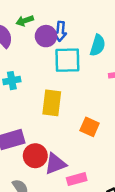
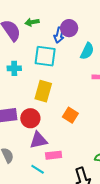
purple circle: (46, 36) -> (69, 28), moved
cyan square: (67, 60) -> (45, 56), moved
red circle: (35, 156) -> (30, 118), moved

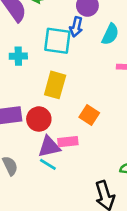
blue arrow: (59, 35) -> (76, 27), moved
pink rectangle: (54, 155) -> (68, 142), moved
cyan line: (38, 169) -> (48, 164), moved

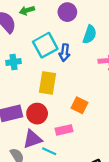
blue arrow: (76, 27) -> (65, 53), moved
cyan square: (57, 41) -> (45, 45), turned -30
purple triangle: (49, 147) -> (32, 139), moved

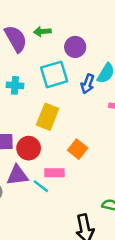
purple circle: (67, 12) -> (75, 47), moved
blue arrow: (65, 53) -> (88, 84), moved
cyan line: (49, 151) -> (41, 186), moved

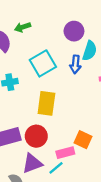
purple circle: (75, 47) -> (74, 31), moved
orange square: (78, 149) -> (83, 140), moved
cyan line: (41, 186) -> (56, 168), turned -63

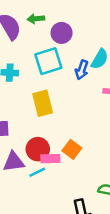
purple circle: (74, 31) -> (62, 33), moved
yellow rectangle: (46, 103) -> (43, 103), turned -35
red circle: (36, 136) -> (38, 149), moved

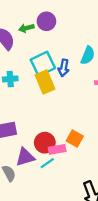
purple circle: (62, 33) -> (46, 21), moved
blue arrow: (82, 70) -> (64, 68), moved
yellow rectangle: (43, 103) -> (45, 82), moved

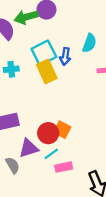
green arrow: (26, 28) -> (26, 17), size x1.5
orange square: (75, 139) -> (62, 130), moved
pink rectangle: (57, 149) -> (64, 167), moved

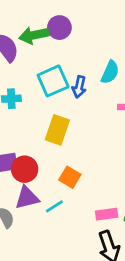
yellow rectangle: (47, 71) -> (57, 130), moved, turned 40
red circle: (48, 133) -> (25, 169), moved
pink rectangle: (64, 167) -> (107, 214), moved

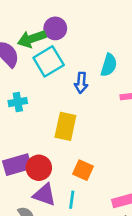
cyan square: (53, 81) -> (49, 61), moved
purple triangle: (27, 198) -> (44, 195), turned 40
cyan line: (54, 206) -> (72, 200), turned -42

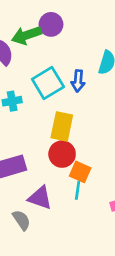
cyan square: (49, 61) -> (48, 83), moved
red circle: (39, 168) -> (62, 154), moved
cyan line: (72, 200) -> (78, 190), moved

